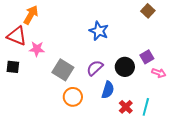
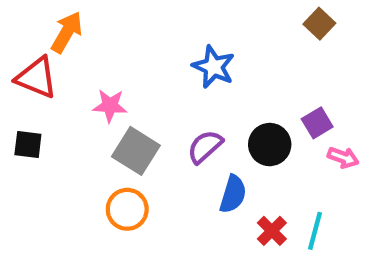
pink star: (37, 49) -> (110, 106), moved
orange circle: (73, 97) -> (127, 209), moved

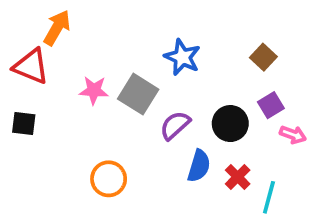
brown square: (319, 24) -> (263, 57), moved
gray square: (136, 151) -> (138, 94), moved
red cross: (272, 231) -> (238, 177), moved

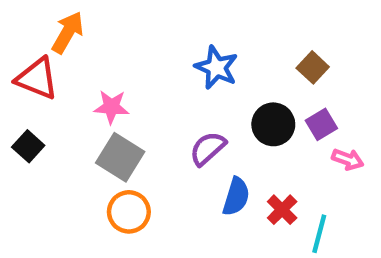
gray square: (138, 94) -> (120, 157), moved
black square: (24, 124) -> (28, 146), turned 35
black circle: (230, 124) -> (273, 124), moved

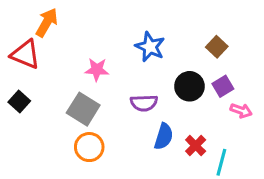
pink star: (111, 107) -> (97, 70), moved
purple semicircle: (208, 148) -> (144, 103), turned -140

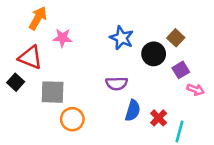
red triangle: (25, 54) -> (30, 58), moved
pink star: (97, 70) -> (62, 38), moved
black circle: (189, 86) -> (154, 54), moved
gray square: (83, 109) -> (53, 92), moved, turned -30

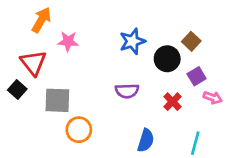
blue star: (122, 38) -> (132, 41), turned 30
red triangle: (30, 58) -> (33, 63), turned 30
blue semicircle: (133, 111) -> (146, 140), moved
red cross: (159, 118) -> (173, 102), moved

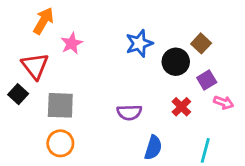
pink star: (68, 41) -> (72, 43), turned -30
purple semicircle: (127, 91) -> (129, 112), moved
orange circle: (79, 130) -> (60, 143), moved

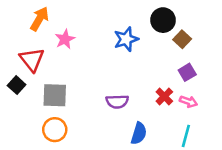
black circle: (176, 62) -> (163, 20), moved
pink arrow: (224, 103) -> (188, 102), moved

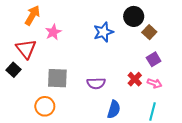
gray square: (55, 95) -> (57, 78), moved

